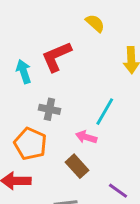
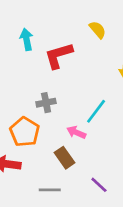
cyan arrow: (24, 72) -> (26, 39), moved
gray cross: (49, 109) -> (46, 103), turned -30

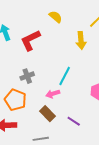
pink arrow: (76, 132) -> (53, 94), turned -32
purple line: (99, 185) -> (74, 121), moved

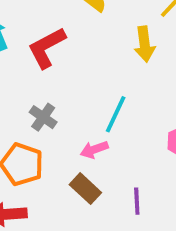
gray cross: (27, 76) -> (43, 117), turned -32
purple line: (74, 121) -> (137, 201), turned 56

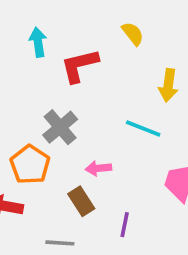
cyan line: (116, 114) -> (143, 128), moved, turned 72
gray cross: (43, 117) -> (60, 127), size x1.4

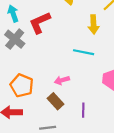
gray cross: (60, 127) -> (15, 39), moved

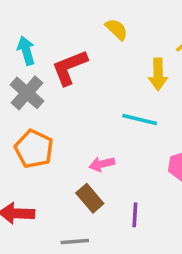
orange pentagon: (22, 85) -> (34, 149), moved

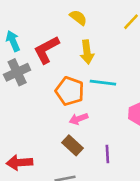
yellow arrow: (158, 74) -> (87, 52), moved
gray cross: (27, 93) -> (17, 72), turned 30
orange pentagon: (34, 149) -> (70, 91), moved

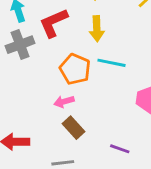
pink arrow: (79, 119) -> (64, 102), moved
purple line: (107, 154) -> (120, 149), moved, turned -72

